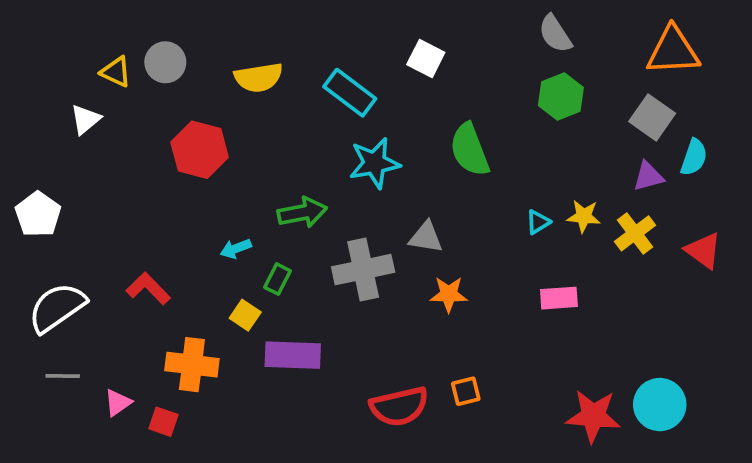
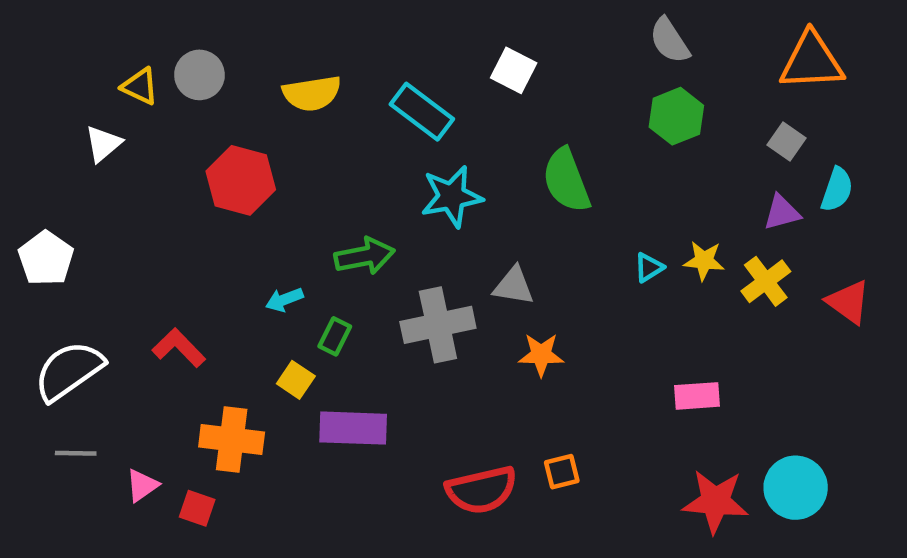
gray square: (652, 117) -> (786, 141), size x0.7
pink rectangle: (559, 298) -> (697, 396), moved

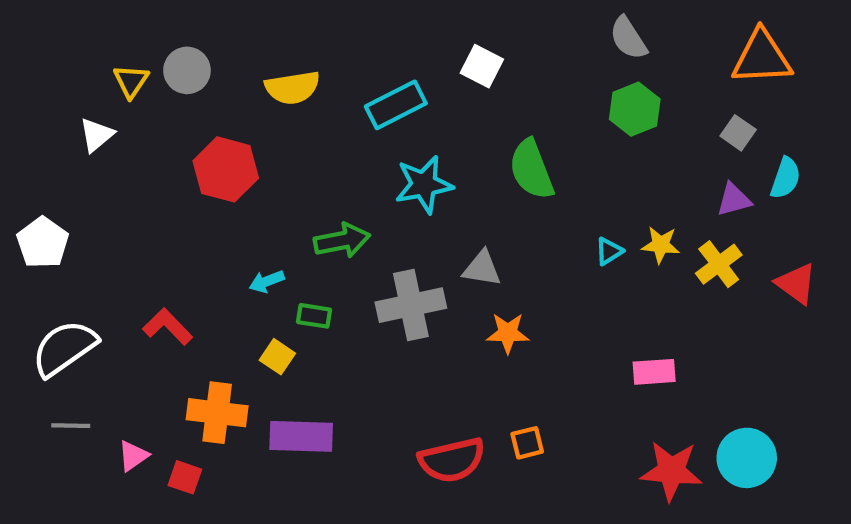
yellow triangle: (140, 86) -> (131, 81), turned 39
cyan rectangle: (422, 112) -> (396, 105), turned -64
green rectangle: (335, 336) -> (314, 316), turned 72
purple rectangle: (353, 428) -> (301, 436), moved

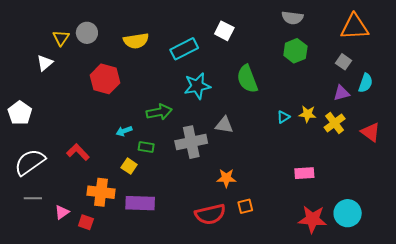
gray semicircle: (628, 38) -> (292, 18), turned -50
orange star: (508, 333) -> (226, 178), moved

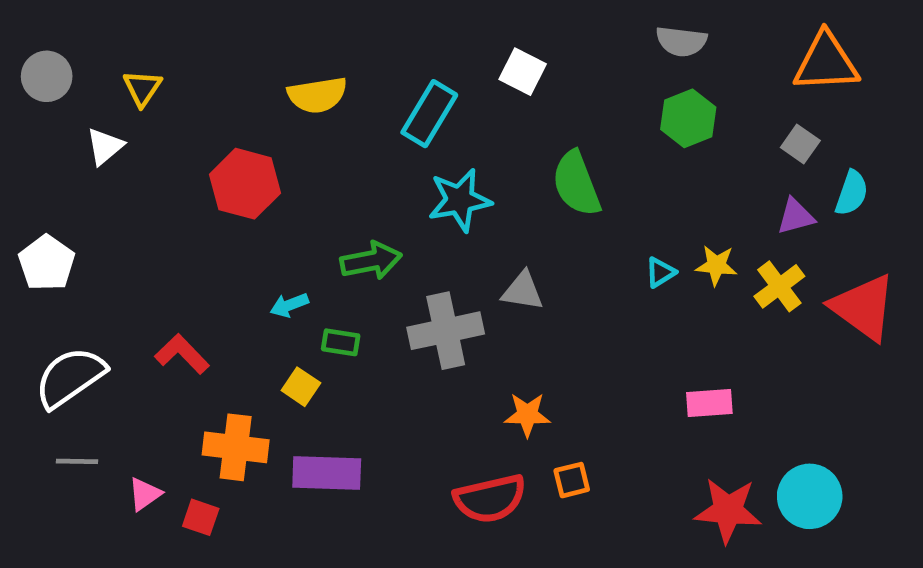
gray circle: (87, 33) -> (47, 76), moved
cyan rectangle: (184, 49) -> (429, 114), turned -32
red triangle: (371, 132) -> (863, 307), size x1.5

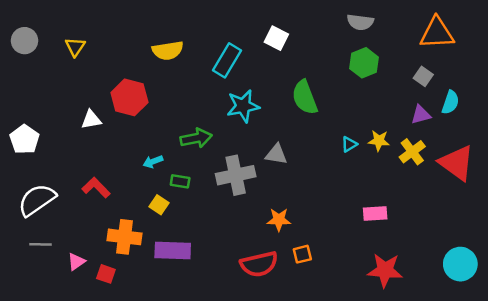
white triangle: (105, 146) -> (91, 120), moved, turned 30
cyan circle: (810, 496) -> (460, 264), moved

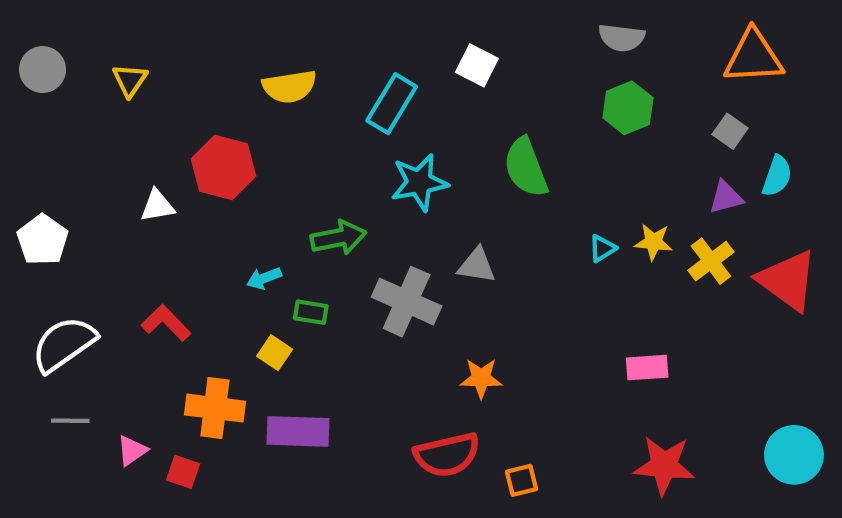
gray cross: (236, 175) -> (407, 302), turned 36
orange square: (302, 254) -> (521, 480), moved

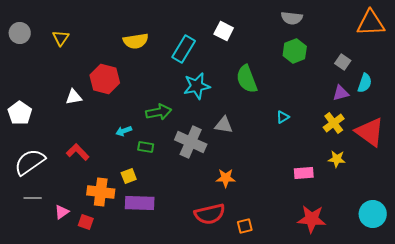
orange triangle: (754, 57) -> (371, 23), moved
yellow star: (653, 242) -> (337, 159), moved
yellow square: (275, 353) -> (129, 176), moved, turned 35

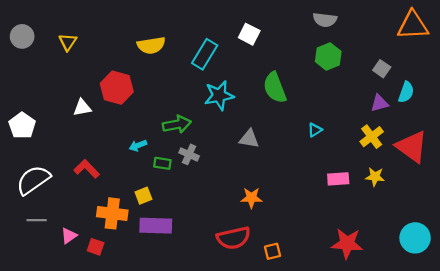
gray cross: (191, 142) -> (189, 154), moved, size x0.6
pink rectangle: (304, 173) -> (338, 179), moved

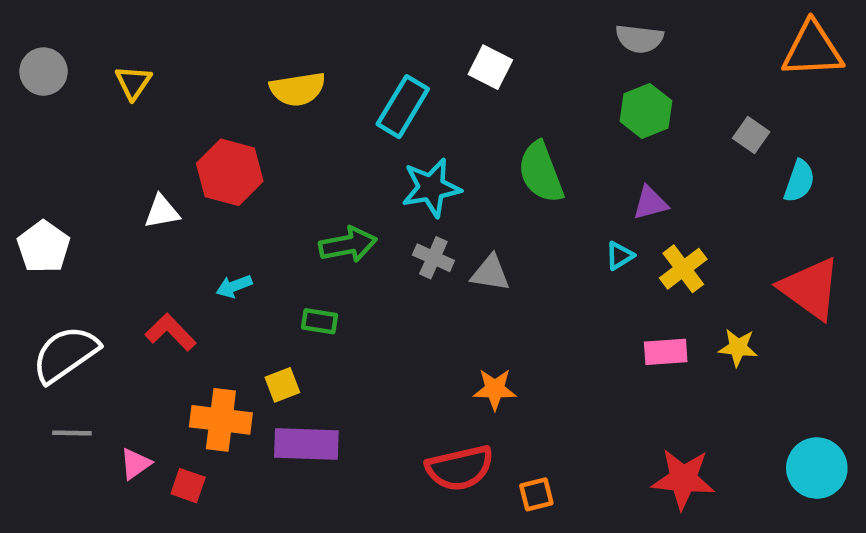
purple triangle: (379, 103) -> (650, 203), moved
yellow cross: (372, 137) -> (683, 269), moved
cyan arrow: (138, 146) -> (234, 286), moved
gray cross: (189, 154) -> (433, 258), moved

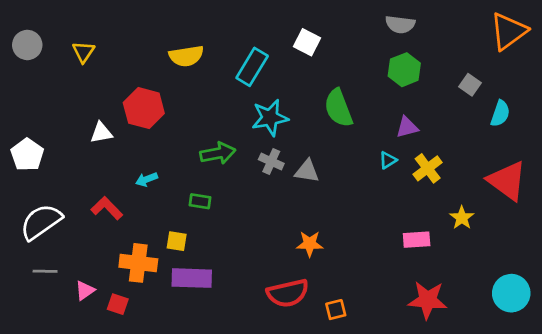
orange triangle: (812, 50) -> (508, 31), turned -33
yellow star: (738, 348) -> (462, 218), turned 30
pink rectangle: (666, 352) -> (417, 240), moved
yellow square: (282, 385) -> (177, 241), turned 30

